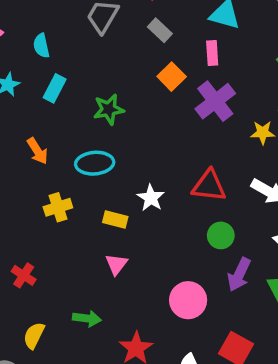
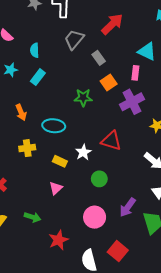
gray rectangle: (160, 30) -> (99, 58), moved
green star: (109, 109) -> (83, 98), moved
red triangle: (209, 186) -> (111, 141), moved
green circle: (221, 235) -> (99, 179), moved

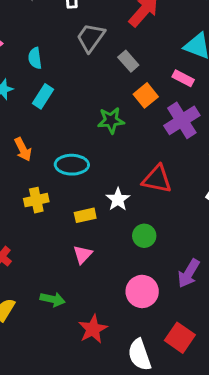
pink rectangle: (135, 73) -> (183, 78), turned -64
yellow rectangle: (60, 161) -> (85, 215), turned -32

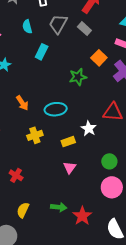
cyan semicircle: (35, 58) -> (27, 27), moved
gray rectangle: (128, 61) -> (84, 29), moved
cyan rectangle: (43, 96) -> (42, 52), moved
green circle: (144, 236) -> (109, 161), moved
green arrow: (53, 299) -> (59, 207), moved

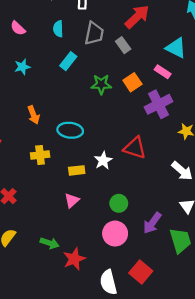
gray trapezoid: (58, 24) -> (94, 33), turned 150
green star: (78, 77) -> (101, 84), moved

